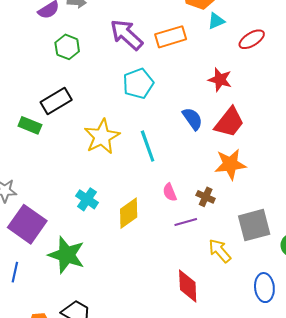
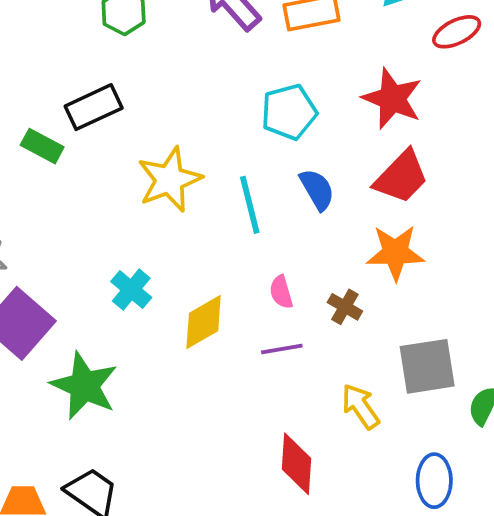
red star: (220, 80) -> (392, 99), size x1.4
cyan pentagon: (138, 83) -> (289, 112), moved
blue semicircle: (192, 119) -> (317, 189), moved
purple line: (186, 222) -> (282, 349), moved

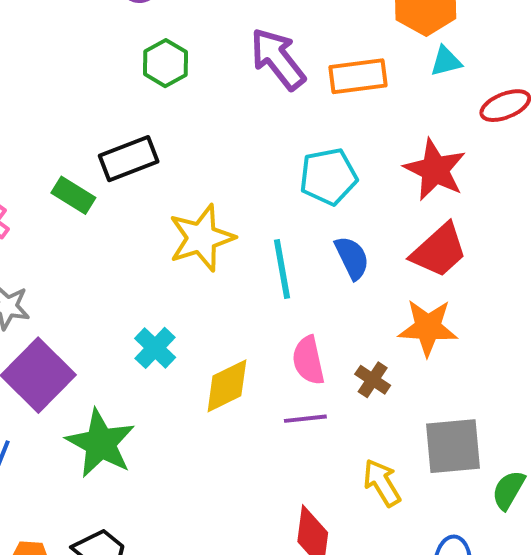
pink semicircle: (281, 292) -> (308, 360), size x1.4

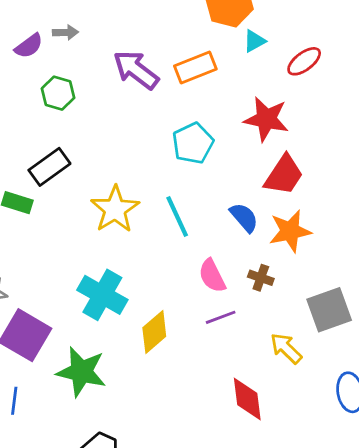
blue semicircle: (352, 258) -> (244, 217), moved
cyan cross: (155, 348) -> (102, 295), size x1.6
yellow diamond: (227, 386) -> (154, 332), moved

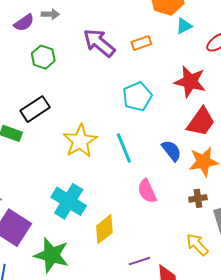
orange rectangle: (195, 67) -> (141, 43), size x0.7
brown cross: (261, 278) -> (198, 198), moved, turned -30
purple line: (221, 317) -> (139, 261), moved

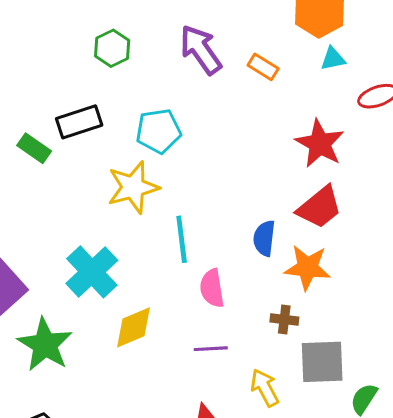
orange rectangle: (141, 43) -> (263, 67), turned 36
cyan pentagon: (137, 97) -> (158, 131), moved
cyan line: (124, 148) -> (182, 239), moved
blue semicircle: (171, 151) -> (264, 238), turned -150
purple line: (139, 261) -> (211, 349), moved

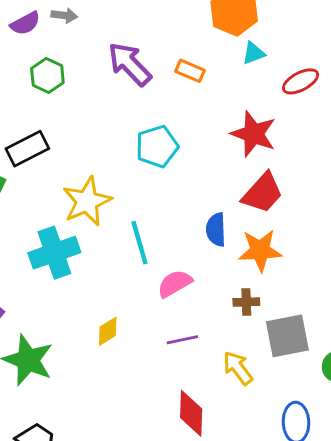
cyan pentagon: (158, 131) -> (157, 147), moved
cyan cross: (92, 272) -> (54, 253), moved, turned 33
pink semicircle: (212, 288) -> (175, 284), turned 78
yellow diamond: (134, 327) -> (108, 331), size x0.7

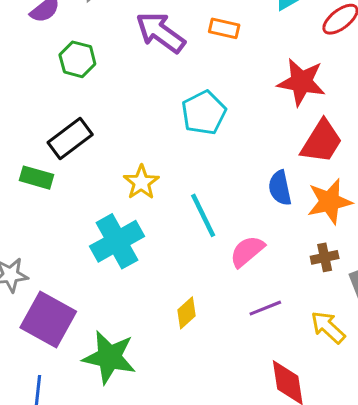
yellow star: (87, 201) -> (141, 182), size x0.7

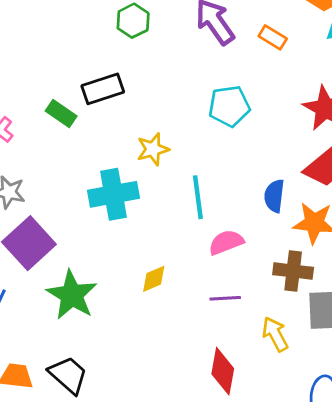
brown cross: (325, 257) -> (293, 271), size x1.5

